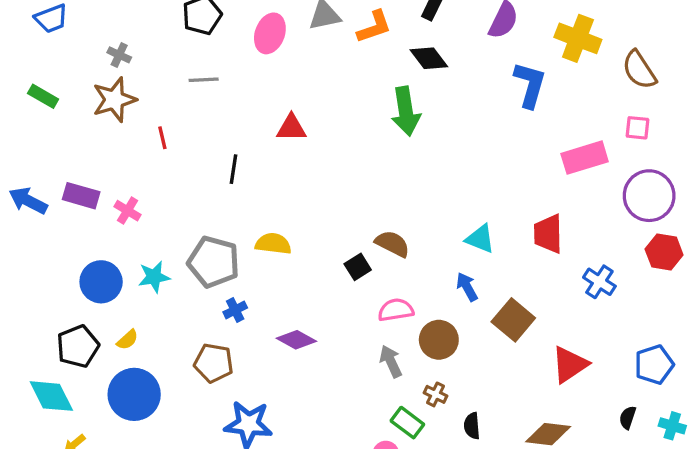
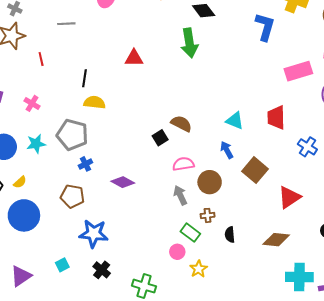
red triangle: (291, 128) -> (134, 58), moved
pink cross: (128, 211) -> (32, 103), moved
yellow semicircle: (273, 244) -> (95, 102), moved
brown cross: (436, 394) -> (208, 215), turned -32

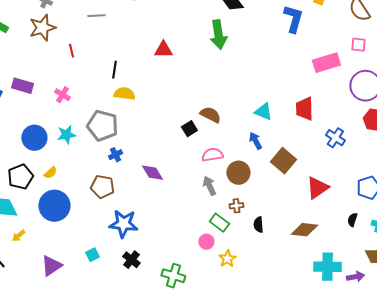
purple diamond: (123, 182) -> (152, 173), turned 30

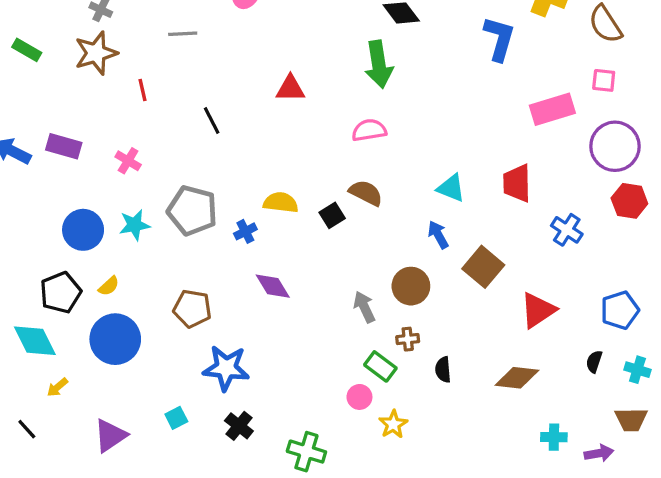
black line: (114, 70) -> (212, 121), turned -36
yellow semicircle: (124, 94) -> (281, 203), moved
blue cross: (115, 155) -> (245, 231), moved
pink semicircle: (212, 155) -> (369, 130), moved
cyan cross: (327, 267) -> (554, 437), size x0.6

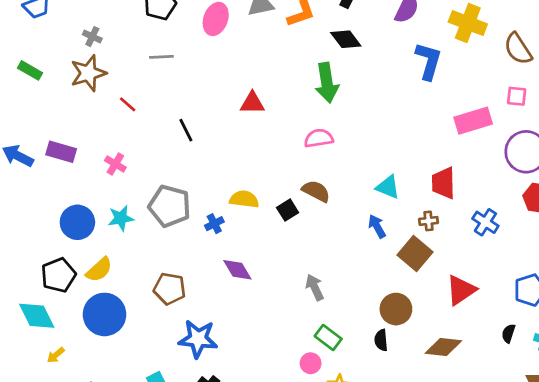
red line: (143, 90) -> (128, 104), turned -36
yellow semicircle: (109, 286) -> (99, 270), size x1.5
brown circle: (411, 286) -> (396, 309), moved
brown cross: (408, 339) -> (428, 221), moved

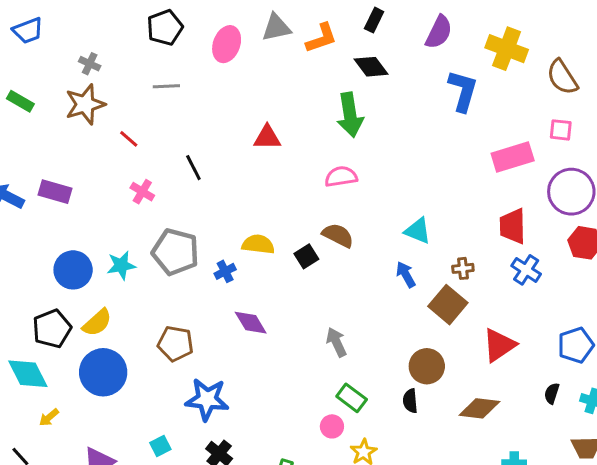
pink cross: (115, 164) -> (142, 192), moved
red trapezoid: (443, 183) -> (513, 226), moved

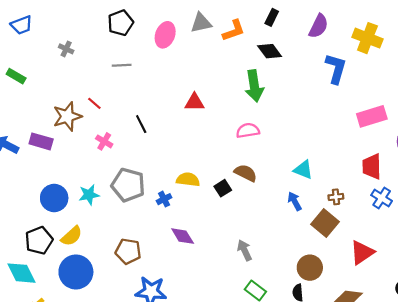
brown star: (85, 104) -> (67, 116), moved

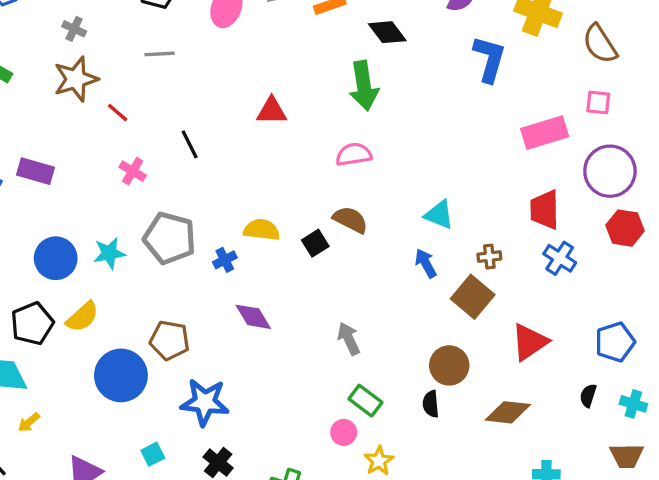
brown star: (67, 116) -> (76, 79), moved
blue circle: (76, 272) -> (121, 375), moved

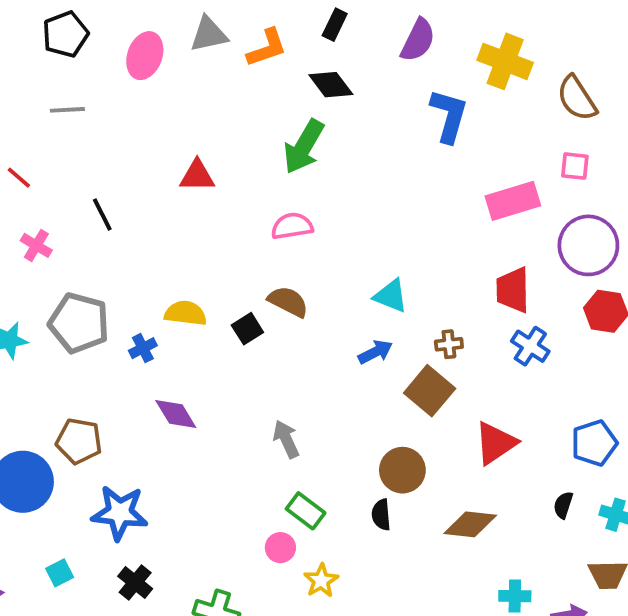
green arrow: (364, 86) -> (304, 147), turned 39
blue arrow: (426, 263) -> (375, 352), turned 92

